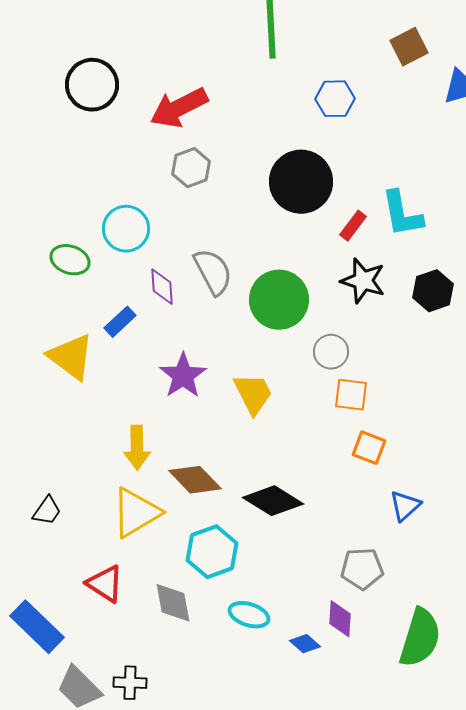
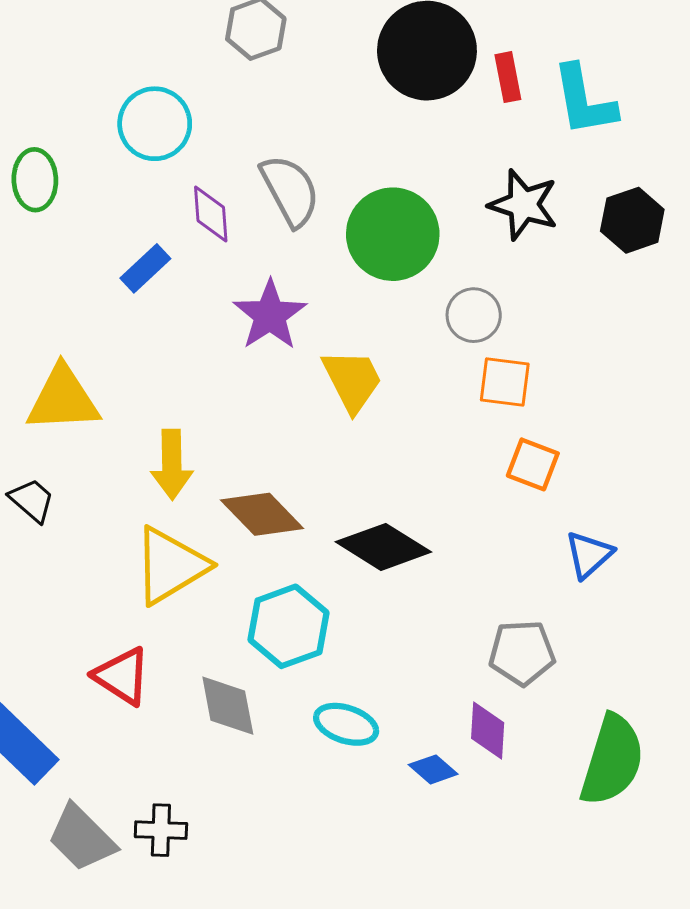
red rectangle: (353, 226) -> (508, 77), moved, turned -48
green ellipse: (70, 260) -> (35, 180), moved, turned 69
yellow triangle: (71, 357) -> (63, 399), moved, turned -40
purple star: (183, 376) -> (270, 315), moved
black trapezoid: (47, 511) -> (32, 500), moved, turned -84

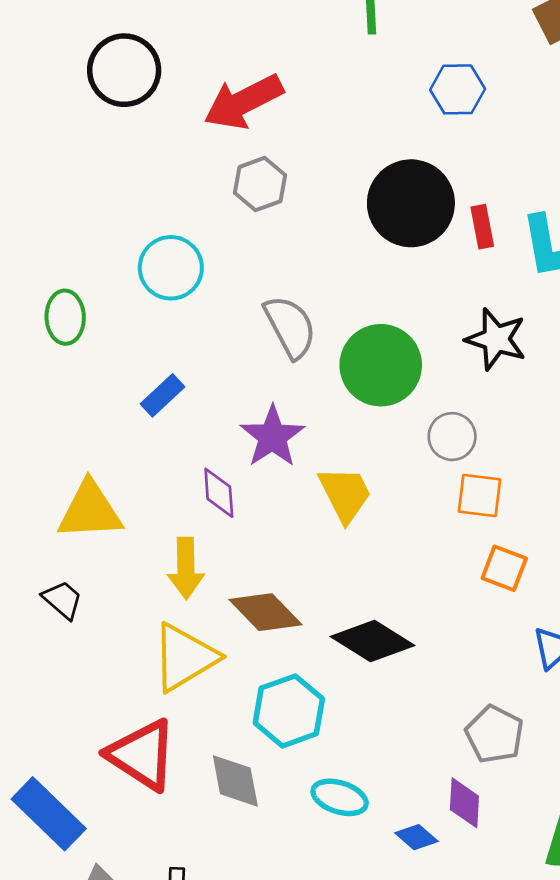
purple diamond: (211, 214) -> (219, 493), moved
gray pentagon: (522, 653) -> (495, 734), turned 30
red triangle: (122, 676) -> (142, 755), size x1.4

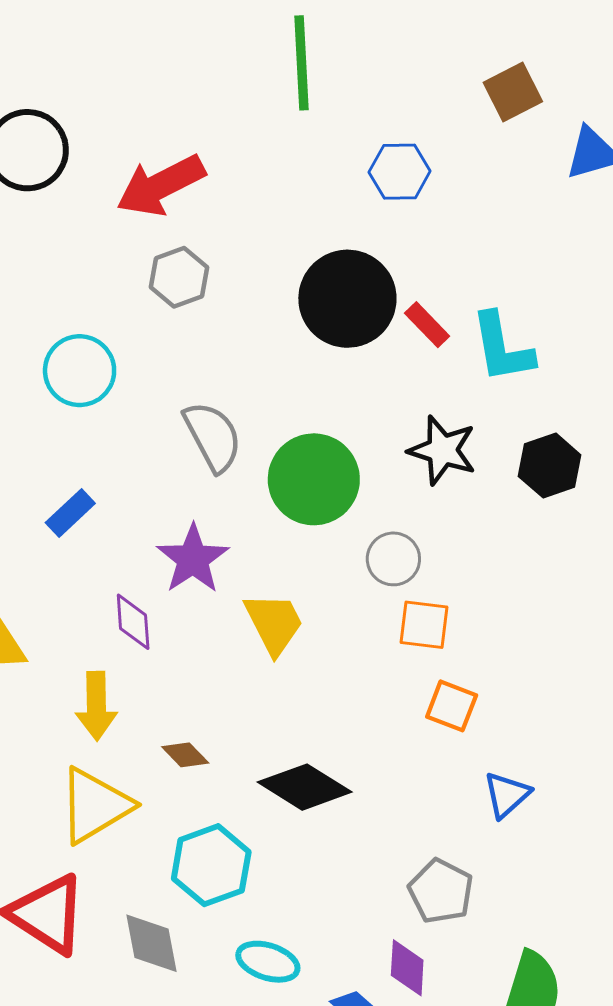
red rectangle: (482, 227) -> (427, 325), turned -33
brown diamond: (265, 612) -> (185, 755), size x0.6

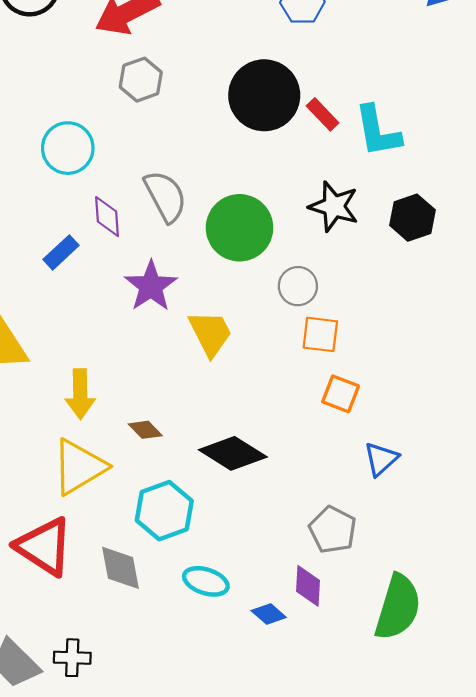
purple diamond: (133, 622) -> (107, 217), moved

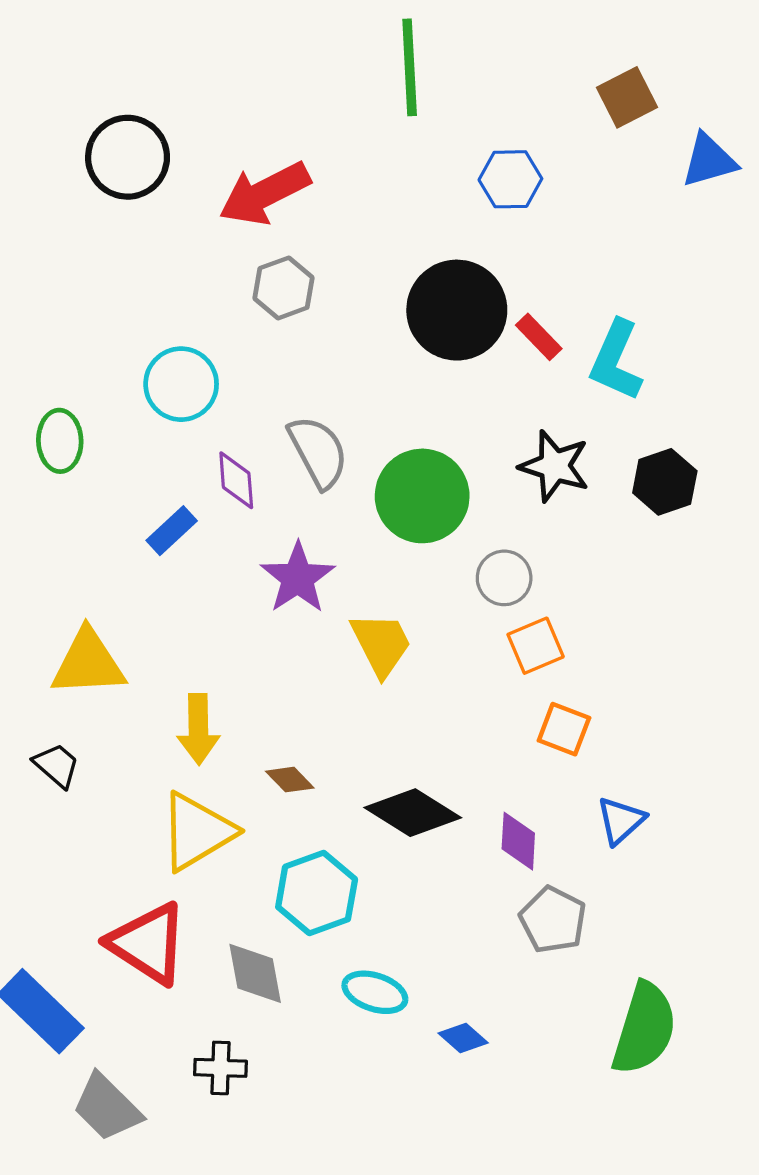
cyan L-shape: (378, 131) -> (616, 360), turned 34
orange square: (320, 334) -> (536, 646), turned -30
purple diamond: (308, 586) -> (518, 841), moved
black cross: (72, 658) -> (220, 1068), moved

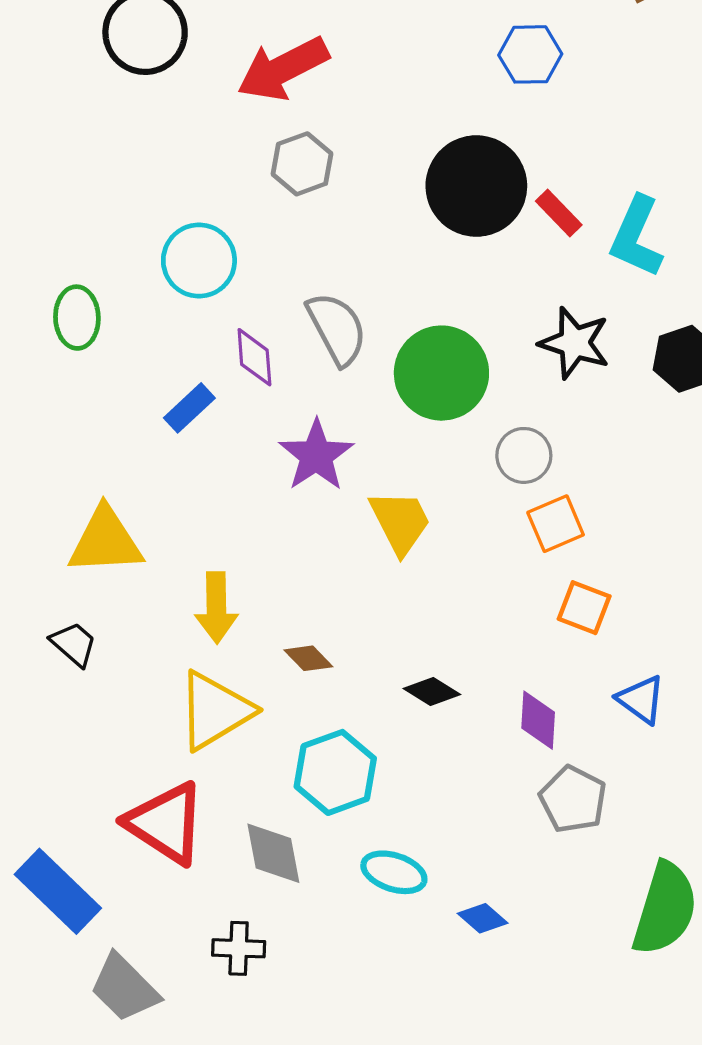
black diamond: (413, 813) -> (432, 692), size x0.6
blue triangle: (621, 821) -> (641, 700), turned -42

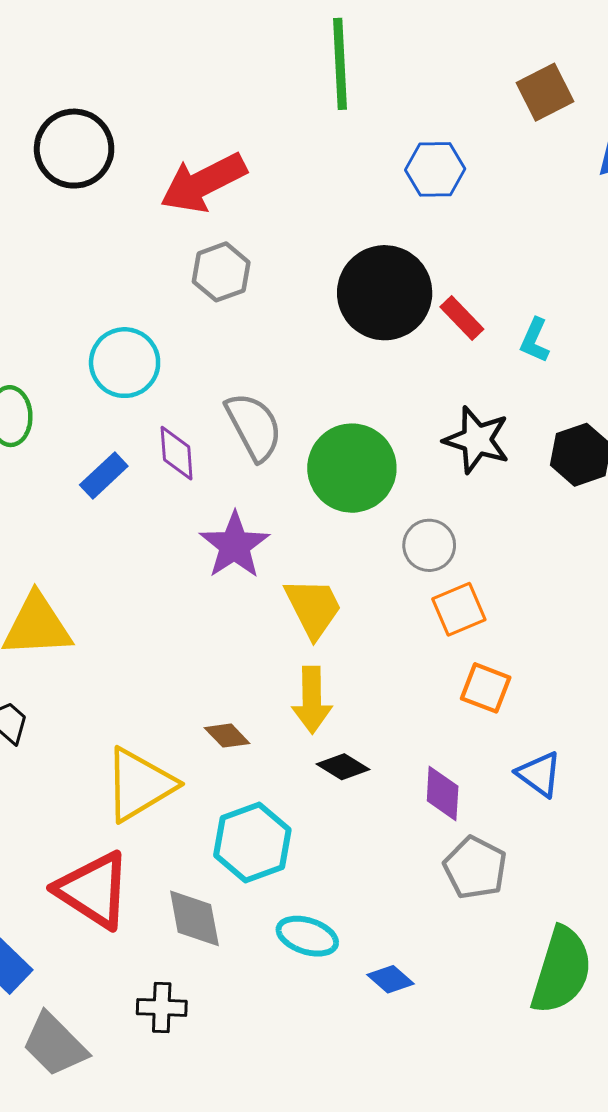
cyan L-shape: (636, 237) -> (535, 340), size x0.6
blue rectangle: (189, 408) -> (104, 475), moved
yellow arrow: (216, 608) -> (312, 700), moved

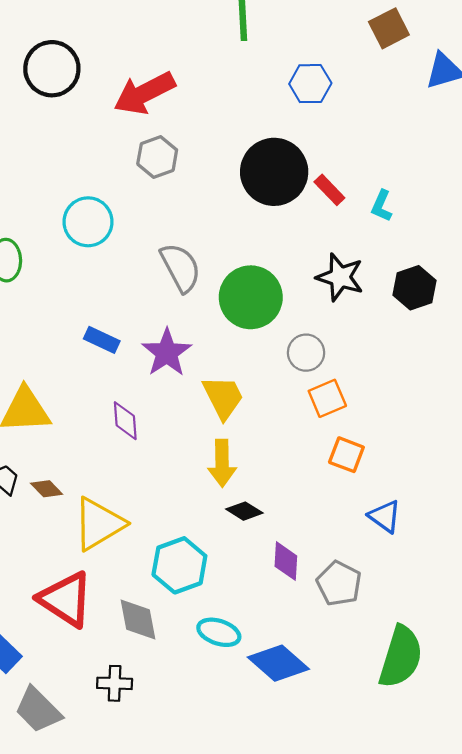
purple diamond: (177, 453) -> (125, 421), moved
blue rectangle: (104, 475) -> (102, 340), moved, turned 68
brown diamond: (227, 736) -> (47, 489), moved
purple diamond: (443, 793) -> (286, 561), moved
blue diamond: (391, 979) -> (278, 663), size x1.8

